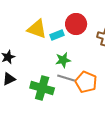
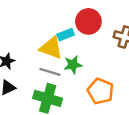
yellow triangle: (37, 29) -> (51, 48), moved
gray line: (66, 78) -> (50, 72), moved

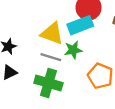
cyan rectangle: (66, 35) -> (80, 25), moved, size x1.5

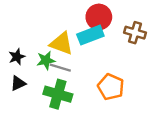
green star: (73, 50) -> (46, 60), moved

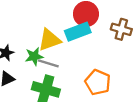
yellow triangle: (61, 43) -> (49, 40), turned -40

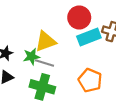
cyan rectangle: (78, 32) -> (89, 37), moved

